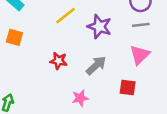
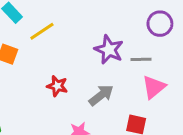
yellow line: (66, 16) -> (42, 31), moved
gray line: (141, 25) -> (141, 59), moved

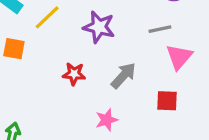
purple star: (109, 50) -> (99, 27), moved

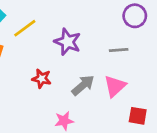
pink triangle: (179, 57) -> (115, 86), moved
red square: (167, 101) -> (138, 116), moved

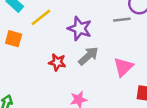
gray line: (119, 50) -> (122, 20), moved
gray arrow: (83, 85) -> (88, 56), moved

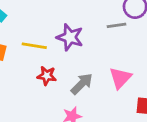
yellow line: (41, 17) -> (34, 46), moved, turned 50
gray arrow: (88, 56) -> (82, 84), moved

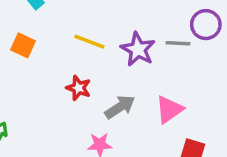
purple star: (70, 37) -> (138, 49), moved
yellow line: (34, 46) -> (89, 42), moved

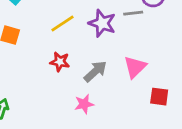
yellow line: (89, 42) -> (62, 23), turned -45

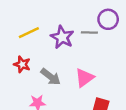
gray arrow: (95, 71) -> (51, 77), turned 72

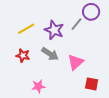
gray line: (89, 32) -> (76, 24), turned -48
gray arrow: (51, 77) -> (50, 54), moved

